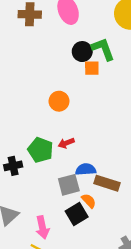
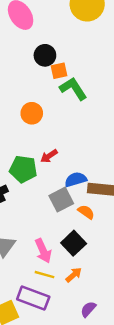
green L-shape: (103, 49) -> (73, 89), moved
black square: (77, 214) -> (74, 243), moved

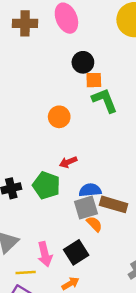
green pentagon: (23, 169) -> (46, 185), moved
gray square: (61, 200) -> (86, 208), moved
yellow line: (45, 275) -> (26, 273), moved, turned -30

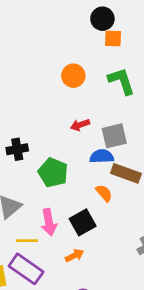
green L-shape: (105, 100) -> (122, 81), moved
green pentagon: (46, 185) -> (53, 173), moved
gray square: (86, 208) -> (114, 136), moved

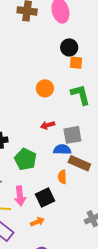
orange semicircle: (104, 193) -> (62, 177), turned -144

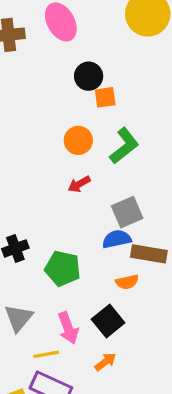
orange circle: (45, 88) -> (78, 140), moved
green L-shape: (80, 95) -> (124, 146), turned 80
red arrow: (48, 125) -> (79, 184), moved
orange semicircle: (62, 177) -> (127, 282), turned -88

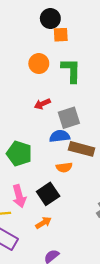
green L-shape: (124, 146) -> (71, 70), turned -56
red arrow: (79, 184) -> (42, 104), moved

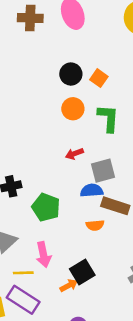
black circle: (50, 19) -> (71, 74), moved
orange square: (61, 35) -> (99, 78), turned 35
black square: (48, 194) -> (82, 272), moved

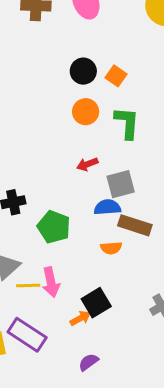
yellow line: (23, 273) -> (28, 285), moved

